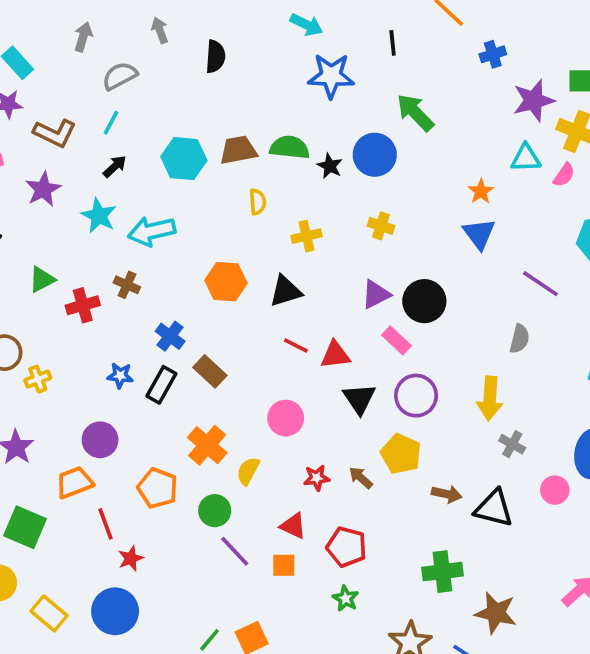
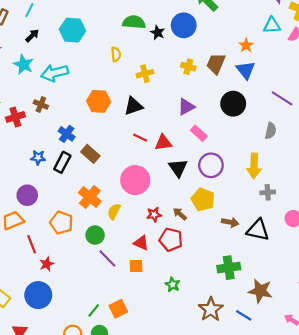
brown trapezoid: (238, 150) -> (216, 64), moved, turned -55
black circle: (424, 301) -> (233, 104), moved
pink circle: (286, 418) -> (135, 180), size x1.4
gray cross: (512, 444) -> (268, 192), turned -32
red pentagon: (347, 547) -> (171, 240), moved

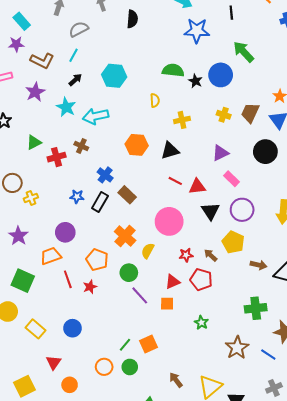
red triangle: (141, 243) -> (173, 282), turned -49
red star: (47, 264) -> (90, 287), moved
blue circle: (38, 295) -> (72, 328), size x0.7

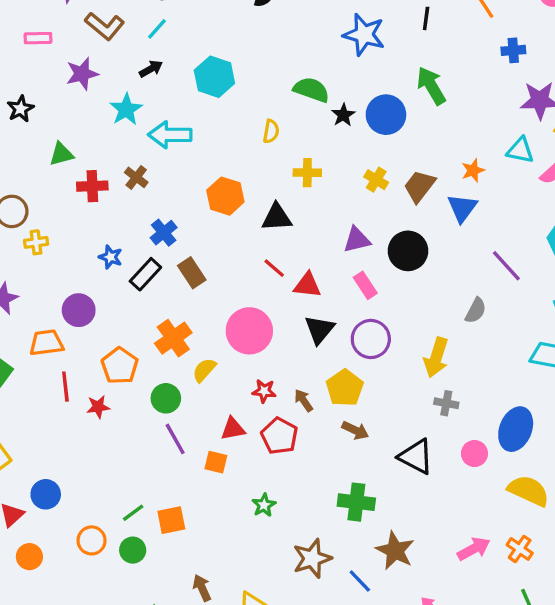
black circle: (265, 152) -> (408, 251), moved
brown arrow: (259, 265) -> (355, 430), moved
blue circle: (72, 328) -> (46, 494), moved

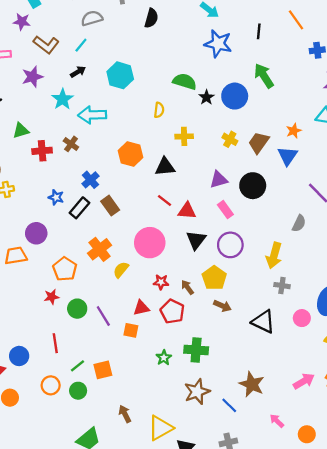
red line: (65, 387) -> (55, 343), moved
green circle: (166, 398) -> (77, 309), moved
green cross: (356, 502) -> (196, 350), moved

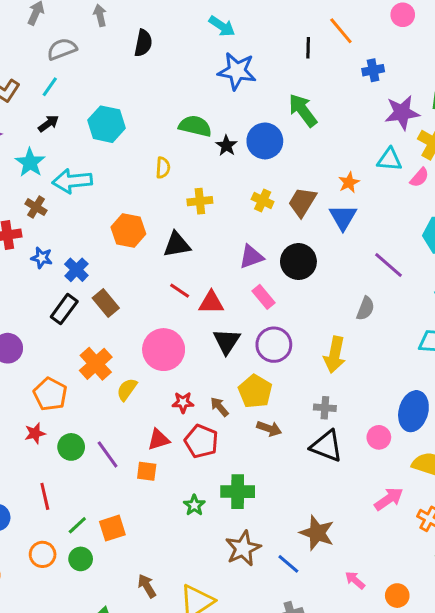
black line: (259, 31) -> (308, 48), moved
brown cross: (71, 144) -> (36, 207), moved
blue star: (56, 197) -> (42, 258), moved
gray cross: (282, 286) -> (325, 408), moved
pink arrow: (304, 381) -> (389, 499), moved

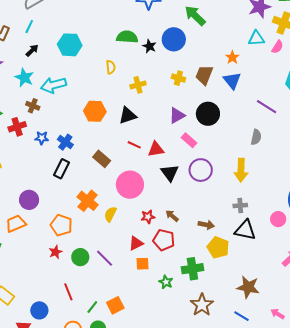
brown rectangle: (106, 303) -> (102, 159), moved
yellow pentagon: (255, 391) -> (218, 247), moved
orange square: (147, 471) -> (143, 264), moved
blue line: (288, 564) -> (242, 316), moved

